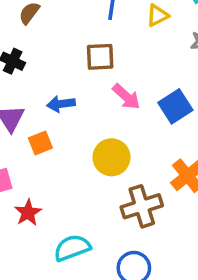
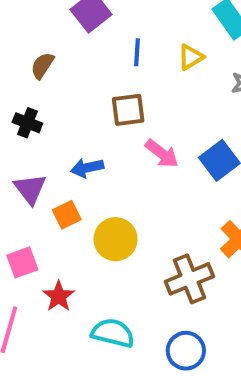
yellow circle: (112, 157) -> (116, 239), moved
cyan semicircle: (72, 248) -> (113, 333), turned 39

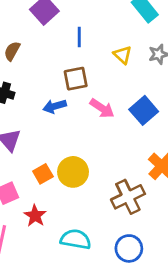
yellow triangle: (191, 57) -> (123, 55), moved, turned -42
blue arrow: (87, 168) -> (55, 106), moved
orange square: (67, 215) -> (43, 174), moved

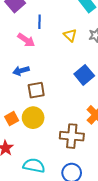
brown square: (76, 79) -> (36, 90), moved
pink arrow: (102, 108) -> (26, 40), moved
brown cross: (128, 197) -> (72, 136), turned 30

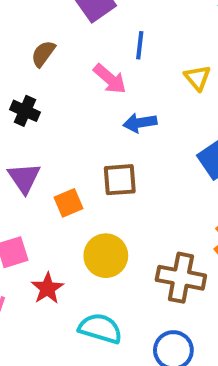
blue arrow: (21, 71) -> (140, 123), moved
yellow circle: (33, 118) -> (106, 256), moved
orange square: (12, 119) -> (68, 203), moved

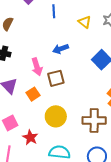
pink arrow: (110, 79) -> (37, 67), moved, turned 42

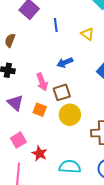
orange square: (33, 94) -> (40, 110), turned -32
yellow circle: (56, 116) -> (70, 115), moved

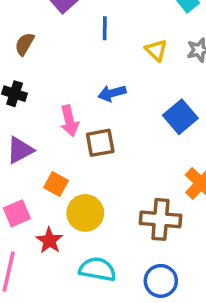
purple triangle: (15, 103) -> (20, 150), turned 42
orange square: (40, 110) -> (56, 184), moved
yellow circle: (70, 115) -> (85, 213), moved

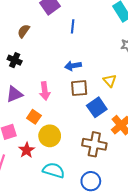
yellow triangle: (156, 50) -> (110, 81), moved
blue square: (180, 117) -> (97, 107), moved
pink arrow: (69, 121) -> (45, 91), moved
brown square: (100, 143) -> (79, 88), moved

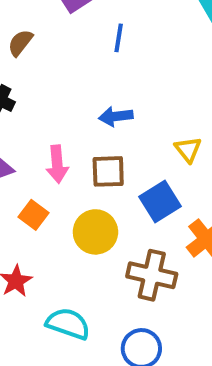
brown square: (79, 88) -> (108, 171), moved
yellow circle: (50, 136) -> (95, 232), moved

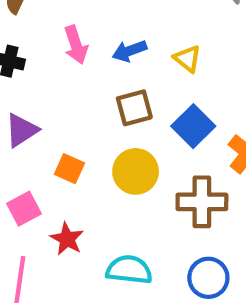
yellow triangle: (188, 149) -> (187, 59), moved
pink arrow: (57, 164) -> (76, 45), moved

